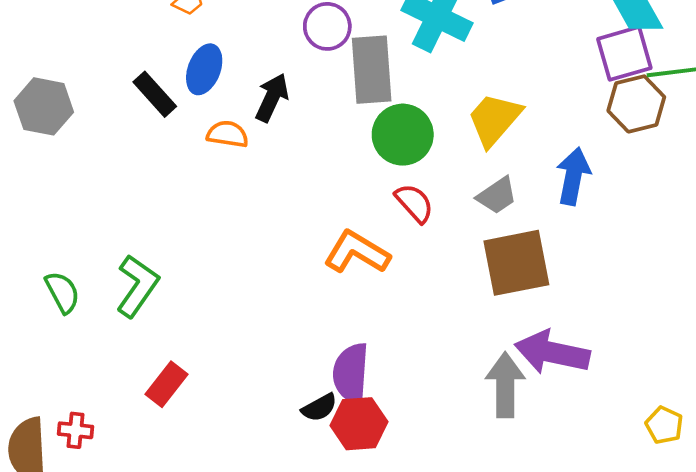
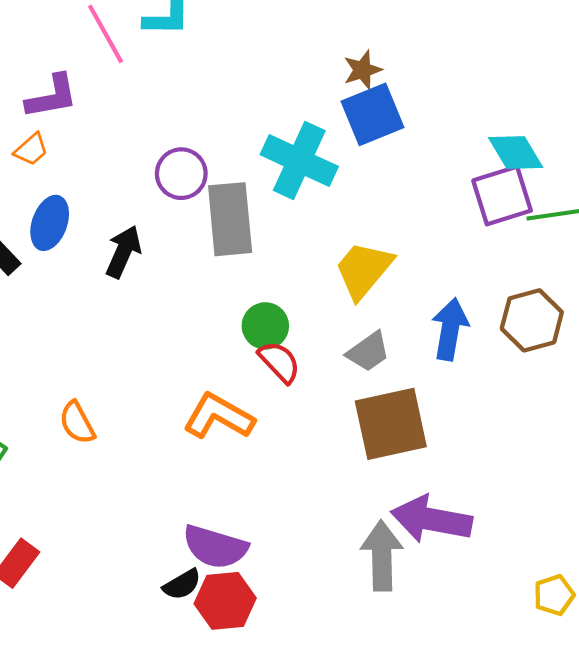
brown hexagon: (636, 104) -> (532, 320), moved
orange semicircle: (228, 134) -> (77, 423), moved, turned -126
green circle: (403, 135) -> (265, 326), moved, size x0.7
purple semicircle: (351, 373) -> (215, 547), turned -76
yellow pentagon: (664, 425) -> (554, 595), turned 30

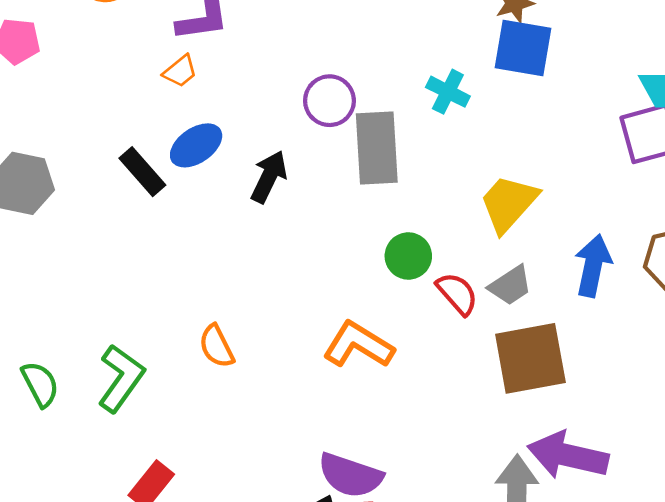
blue square: (372, 114) -> (523, 48), turned 30
cyan cross: (299, 161) -> (448, 92), size x0.6
blue ellipse: (50, 223) -> (196, 145), turned 34
red semicircle: (279, 362) -> (457, 294), moved

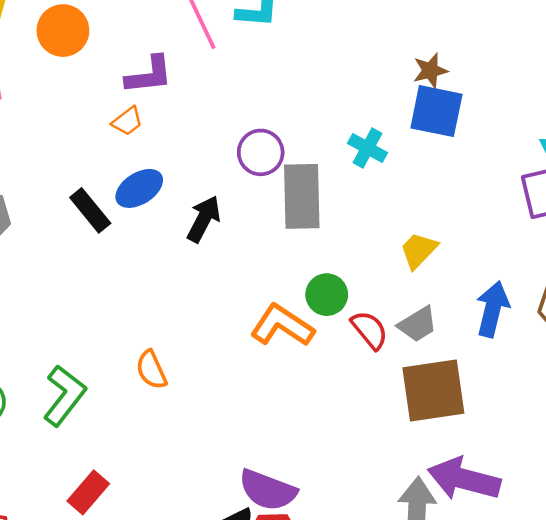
yellow trapezoid: (509, 203) -> (419, 250), size x0.7
orange L-shape: (358, 345) -> (282, 326), moved

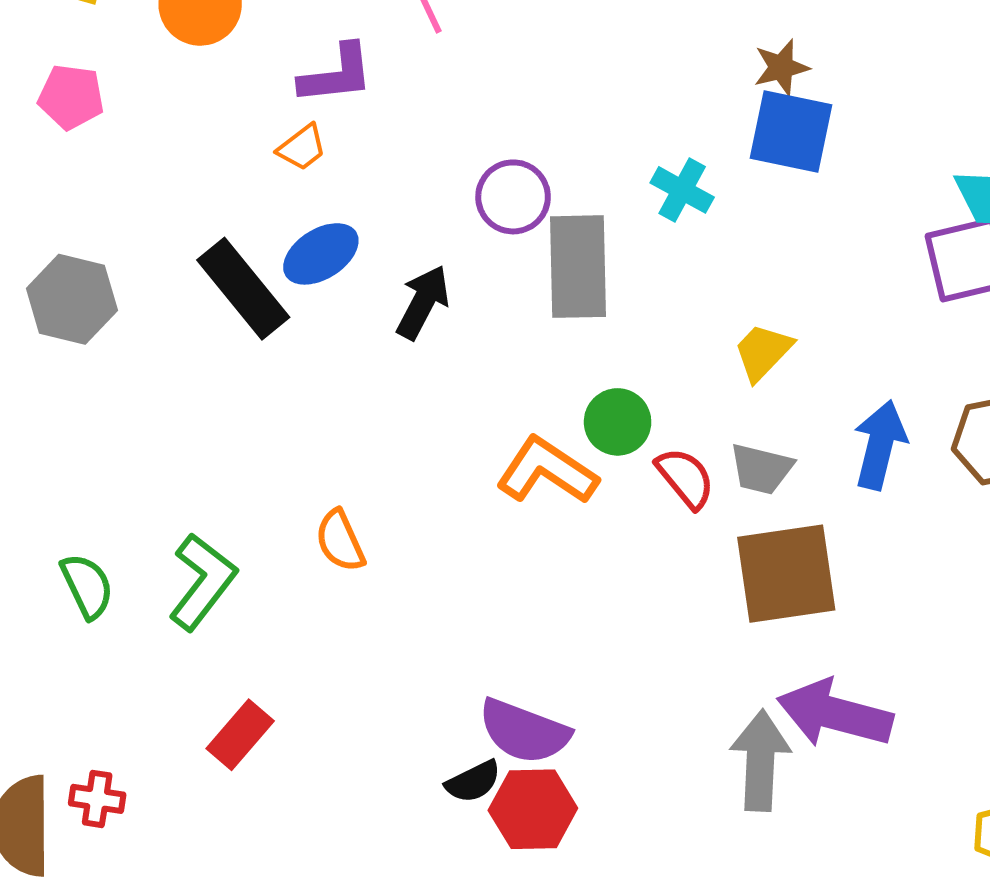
black rectangle: (90, 210) -> (243, 289), size x1.4
gray trapezoid: (418, 324) -> (761, 469), turned 45

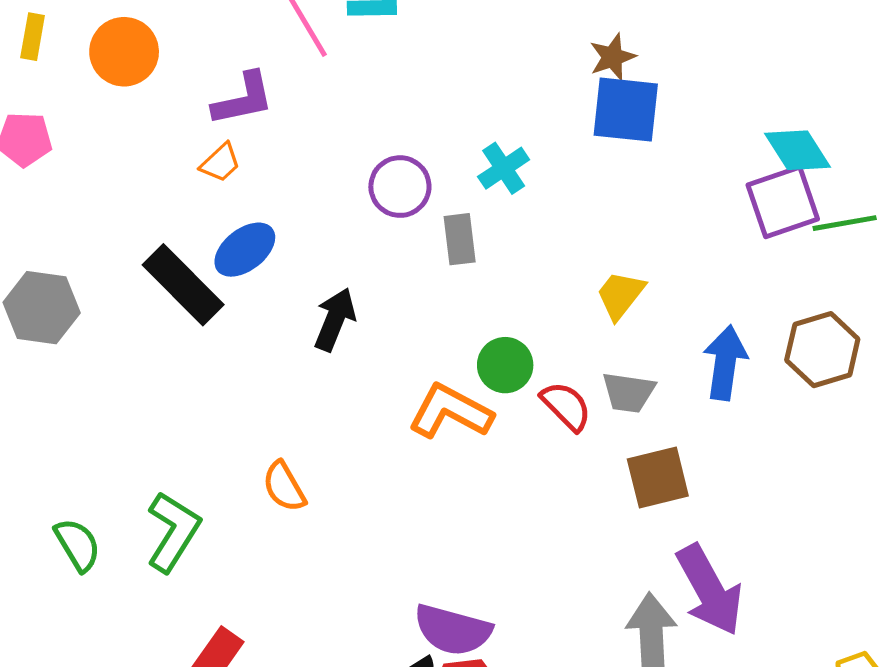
cyan cross: (682, 190) -> (504, 168), moved, turned 33
gray rectangle: (578, 267) -> (460, 239), size x0.6
black arrow: (423, 302) -> (335, 319), moved
brown square: (786, 574) -> (658, 478), size x0.7
purple arrow: (835, 714) -> (710, 590), turned -128

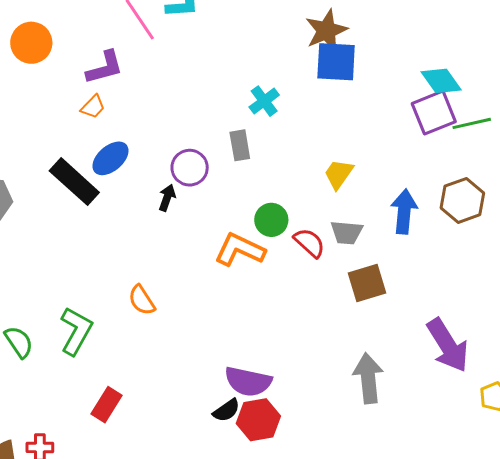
brown star: (612, 57) -> (326, 30), size x1.5
purple circle: (400, 187) -> (190, 168), moved
black arrow: (335, 319) -> (167, 198), size x0.7
purple arrow: (710, 590) -> (448, 345), moved

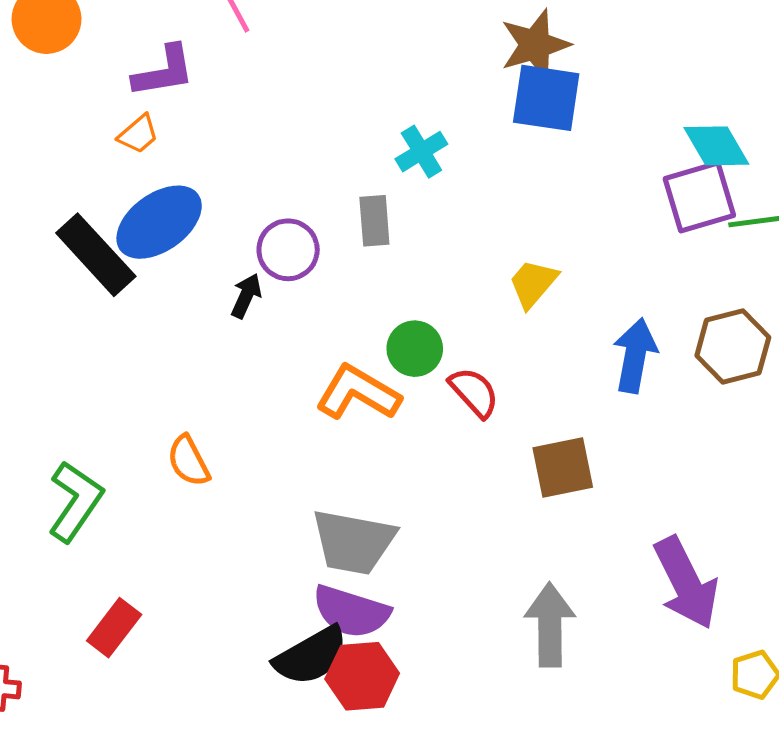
blue ellipse: (110, 158) -> (159, 222), size x1.4
gray trapezoid: (347, 232) -> (353, 542), moved, size x1.6
black semicircle: (226, 410) -> (311, 656), size x1.6

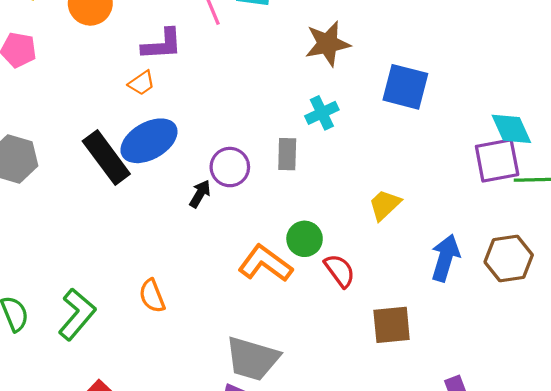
brown star: (535, 45) -> (328, 44), moved

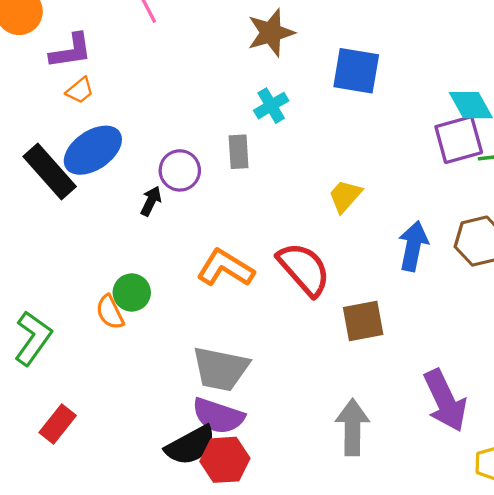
purple L-shape: (162, 44) -> (71, 51), moved
green circle: (305, 239) -> (132, 293), moved
red semicircle: (340, 271) -> (304, 269), size x1.6

